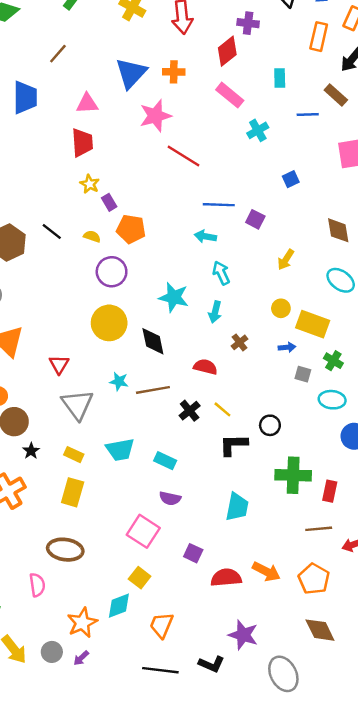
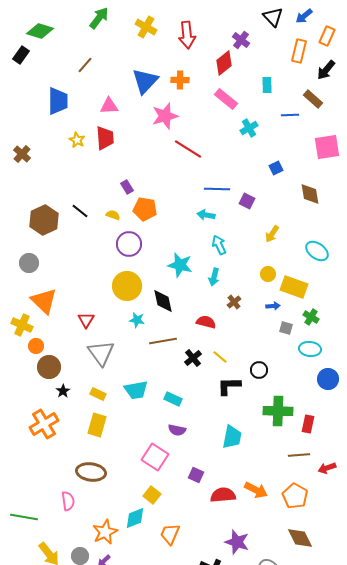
purple cross: (248, 23) -> (241, 40), turned 30
yellow star: (90, 184) -> (77, 140), moved
brown diamond: (338, 230) -> (310, 194), moved
cyan star: (119, 381) -> (137, 320), moved

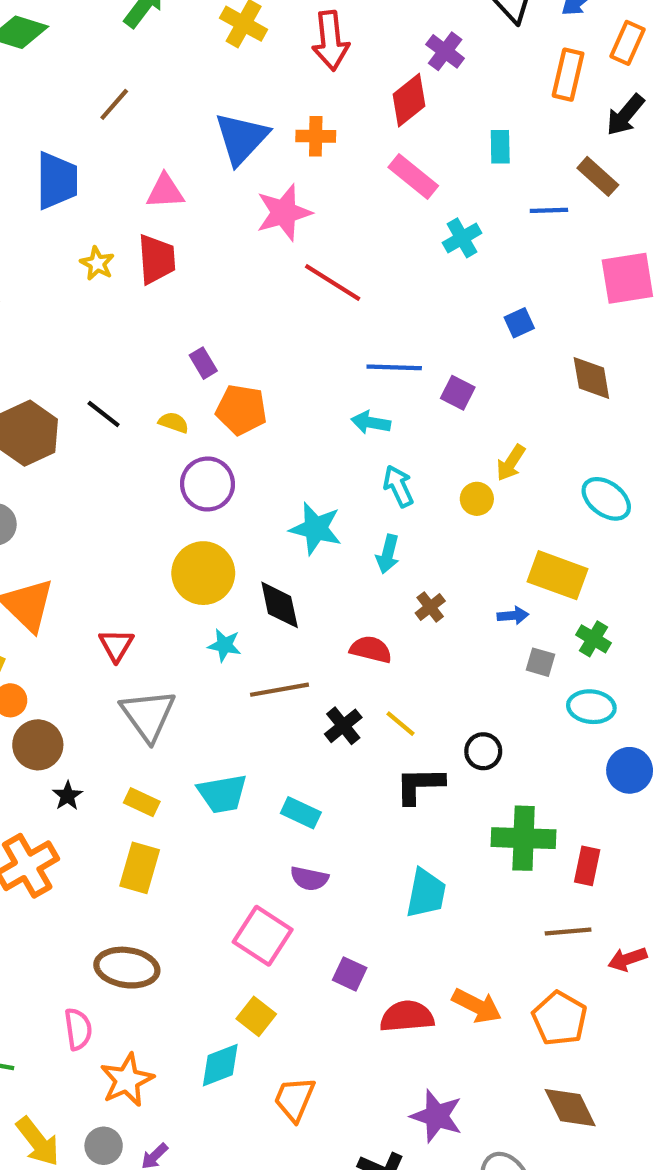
yellow circle: (268, 274) -> (477, 499), moved
orange star: (105, 532) -> (127, 1080), moved

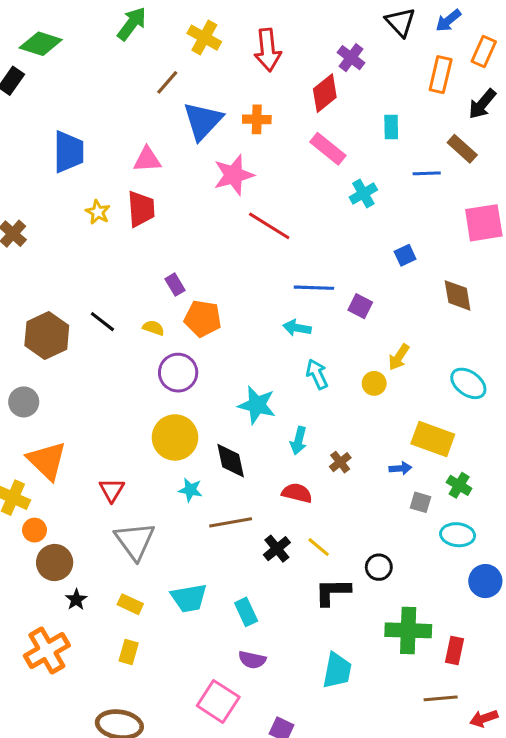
brown line: (114, 104) -> (167, 82), moved
cyan arrow: (388, 554) -> (299, 441), moved
cyan rectangle: (301, 813) -> (246, 612), turned 40
yellow rectangle: (140, 868) -> (129, 652), size x0.7

